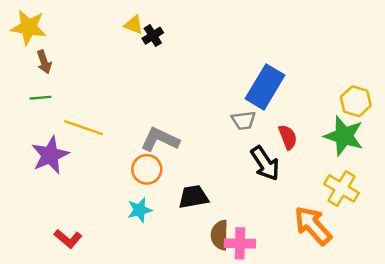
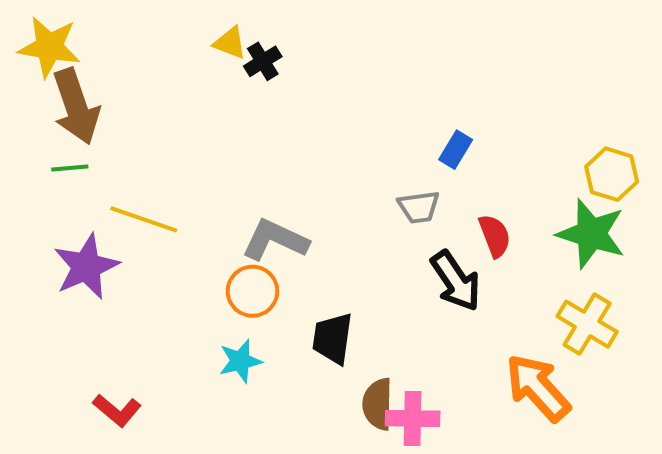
brown arrow: (44, 62) -> (76, 106), size x1.8
blue rectangle: (265, 87) -> (456, 150), size x0.5
black trapezoid: (193, 197) -> (333, 338), turned -72

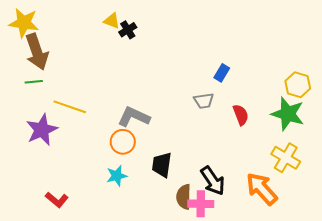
black arrow: (456, 281) -> (213, 181), moved

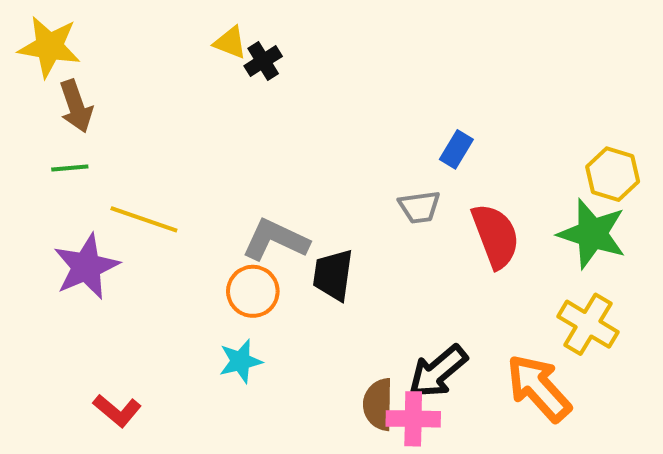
brown arrow: (37, 52) -> (76, 106), size x0.7
red semicircle: (241, 115) -> (495, 236), size x1.5
black trapezoid: (162, 165) -> (333, 275), moved
black arrow: (213, 181) -> (438, 372), turned 84

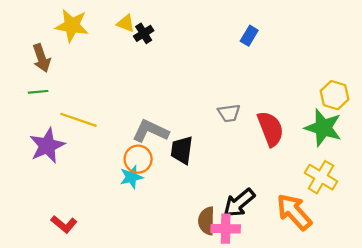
yellow star: (49, 47) -> (72, 26), moved
blue rectangle: (456, 149) -> (249, 36), moved
cyan star: (241, 361) -> (131, 177), moved

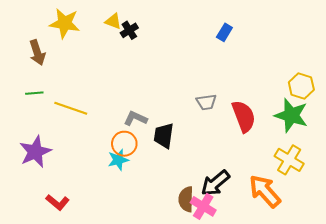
green line: (38, 92) -> (34, 93), moved
gray L-shape: (150, 131) -> (135, 118), size x0.7
purple star: (47, 146) -> (35, 152), moved
pink cross: (226, 229) -> (203, 206), turned 30

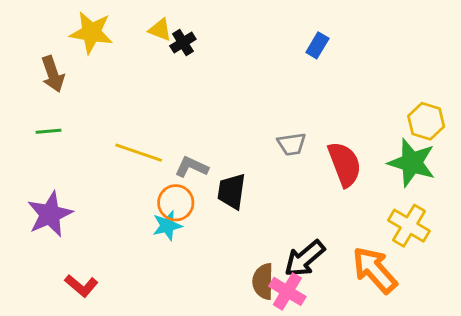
yellow line: (71, 108) -> (139, 153), moved

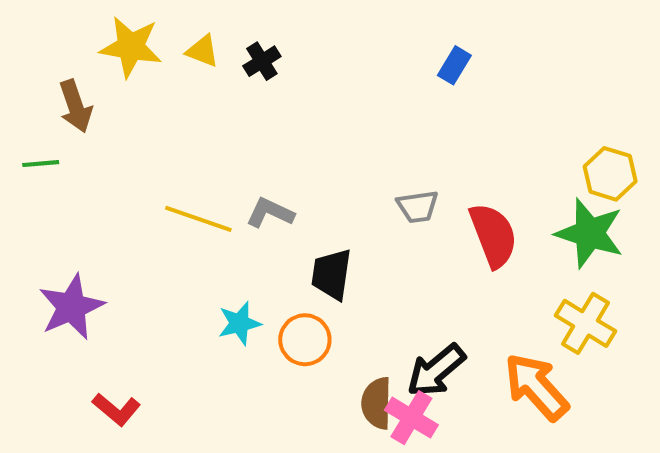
yellow triangle: (160, 30) -> (203, 51), moved
green line: (48, 131) -> (41, 164), moved
gray L-shape: (192, 167) -> (270, 213), moved
orange circle: (176, 203) -> (305, 340), moved

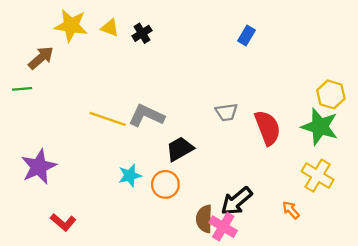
brown arrow: (76, 106) -> (41, 58), turned -112
gray L-shape: (270, 213) -> (147, 116), size x1.4
black trapezoid: (332, 274) -> (180, 149), turned 52
orange arrow: (536, 387) -> (291, 210), size x0.5

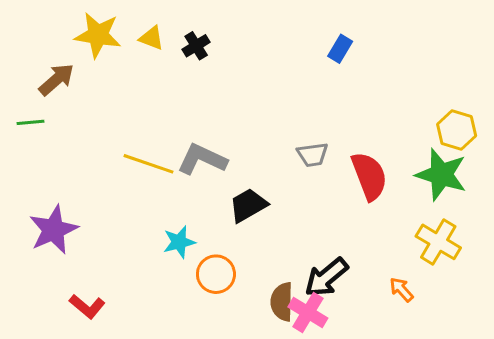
orange circle: (165, 184) -> (216, 274), moved

